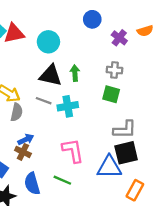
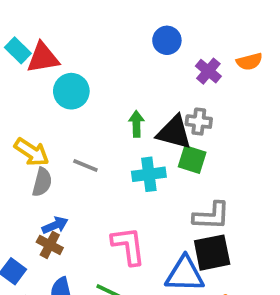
cyan circle: (48, 42) -> (71, 91), moved
black triangle: (51, 75) -> (174, 132), moved
cyan cross: (68, 106) -> (149, 174), moved

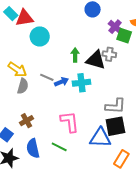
green square: (192, 159) -> (124, 36), moved
blue arrow: (55, 225) -> (61, 82), moved
brown cross: (50, 245) -> (27, 121), turned 32

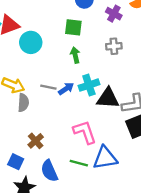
green square: (124, 36) -> (73, 27), moved
black triangle: (96, 60) -> (108, 98), moved
blue triangle: (100, 138) -> (105, 158), moved

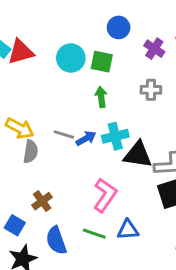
cyan circle: (31, 42) -> (71, 58), moved
pink L-shape: (85, 132) -> (105, 195), turned 48
blue triangle: (105, 158) -> (128, 230), size x0.7

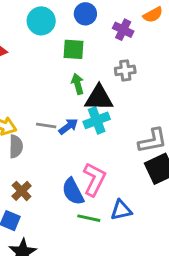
cyan circle: (71, 58) -> (41, 21), moved
black triangle: (138, 155) -> (99, 98), moved
brown cross: (42, 201) -> (22, 191), moved
blue semicircle: (56, 240) -> (73, 191), moved

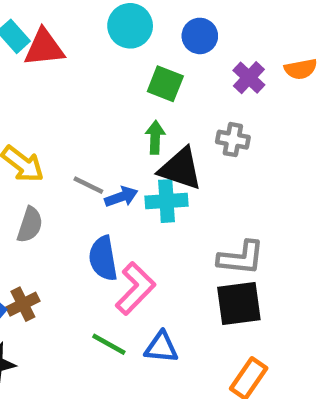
gray semicircle: (16, 146) -> (30, 225), moved
brown cross: (22, 191) -> (23, 304), moved
blue semicircle: (73, 191) -> (103, 258), moved

